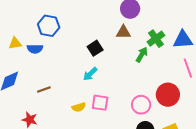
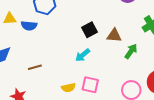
brown triangle: (123, 32) -> (114, 35), moved
green arrow: (142, 55) -> (131, 51), moved

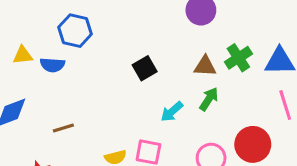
brown triangle: (114, 35) -> (205, 66), moved
cyan arrow: (83, 55) -> (172, 112), moved

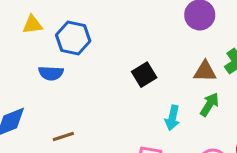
yellow triangle: (23, 55) -> (32, 25), moved
cyan arrow: (172, 112) -> (172, 118), turned -35

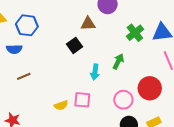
brown triangle: (205, 71) -> (88, 24), moved
brown line: (63, 137) -> (24, 76), moved

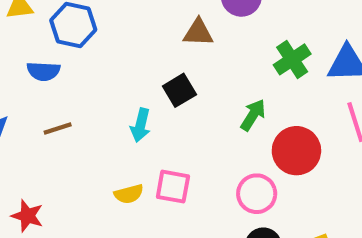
black square: (75, 45) -> (179, 90), moved
cyan arrow: (95, 72) -> (141, 125), moved
red circle: (150, 88) -> (296, 151), moved

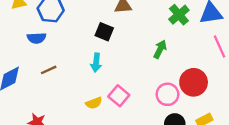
black square: (179, 90) -> (104, 32), moved, turned -30
red circle: (296, 151) -> (194, 82), moved
pink square: (173, 187) -> (119, 96), turned 36

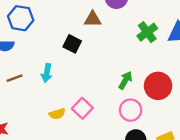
green arrow: (160, 49) -> (125, 80), moved
cyan arrow: (96, 63) -> (47, 73), moved
red circle: (194, 82) -> (158, 86), moved

